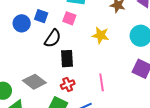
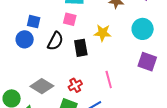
blue square: (41, 16) -> (34, 22), moved
blue circle: (22, 23) -> (25, 39), moved
black rectangle: (67, 59) -> (81, 48), moved

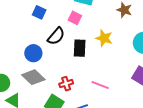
blue circle: (25, 39) -> (33, 53), moved
pink line: (109, 79) -> (100, 85), turned -66

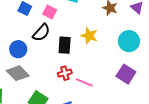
pink square: (75, 18) -> (50, 12), moved
red cross: (66, 84) -> (65, 73), moved

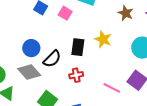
black semicircle: (41, 33) -> (52, 59), moved
pink line: (84, 82) -> (112, 88), moved

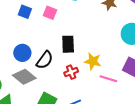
yellow star: (103, 39) -> (93, 61), moved

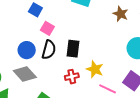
pink square: (50, 13) -> (47, 28), moved
black semicircle: (45, 60) -> (49, 50), moved, turned -30

